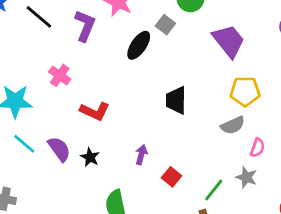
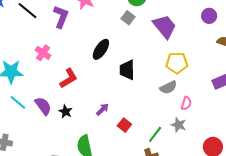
gray square: (165, 25) -> (128, 18), moved
black ellipse: (139, 45) -> (101, 49), moved
red L-shape: (95, 111) -> (69, 78), turned -55
purple arrow: (141, 155) -> (102, 109), turned 32

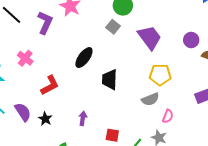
purple circle: (209, 16) -> (191, 40), moved
purple arrow: (102, 109) -> (83, 118), turned -40
red square: (124, 125) -> (112, 135), moved, turned -32

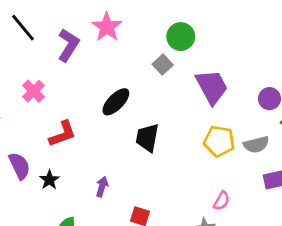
gray semicircle: (150, 99) -> (256, 145), moved

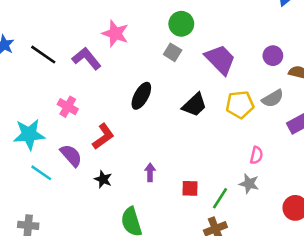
purple L-shape: (68, 45) -> (87, 59), turned -56
black trapezoid: (147, 138) -> (195, 105), moved, turned -128
purple semicircle: (19, 166) -> (71, 155), moved

